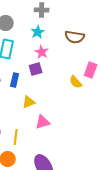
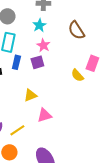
brown semicircle: (75, 37) -> (76, 30), turned 48
blue rectangle: (15, 80) -> (16, 62), moved
yellow line: (16, 137) -> (17, 130), turned 49

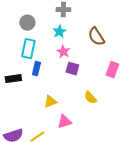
purple square: (37, 62) -> (72, 69), moved, turned 32
yellow semicircle: (77, 75) -> (90, 98), moved

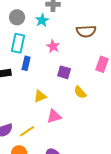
cyan star: (59, 32) -> (42, 20), moved
brown semicircle: (96, 37) -> (86, 31), turned -60
purple square: (72, 69) -> (64, 72), moved

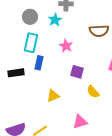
pink triangle: (54, 116) -> (80, 122), moved

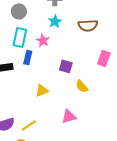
cyan star: (55, 20) -> (55, 21), moved
pink star: (66, 46) -> (43, 40), moved

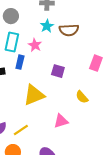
brown semicircle: (88, 25) -> (69, 30), moved
yellow semicircle: (82, 86) -> (82, 97), moved
yellow triangle: (42, 90) -> (34, 95), size x1.6

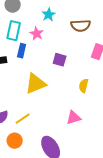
brown semicircle: (69, 30) -> (81, 26), moved
yellow semicircle: (82, 97) -> (84, 86), turned 56
pink triangle: (61, 121) -> (74, 118), moved

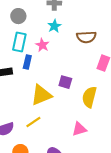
purple square: (60, 60) -> (65, 82), moved
yellow semicircle: (84, 86) -> (89, 97), size x1.5
yellow line: (23, 119) -> (33, 122), moved

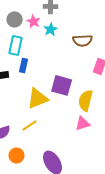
pink star: (42, 45) -> (34, 21), moved
purple square: (65, 82) -> (62, 85), size x1.5
pink triangle: (79, 129) -> (83, 123), moved

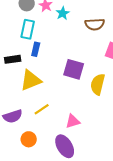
yellow triangle: (38, 98) -> (31, 80), moved
pink triangle: (83, 123) -> (73, 121), moved

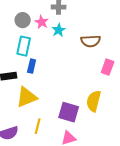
purple square: (74, 69) -> (69, 112), moved
yellow line: (42, 109) -> (38, 126), turned -42

